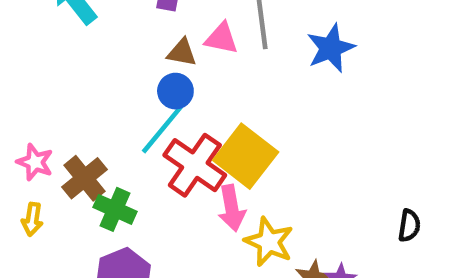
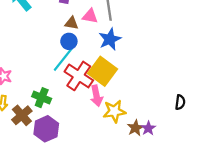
blue star: (331, 48) -> (110, 39), moved
brown cross: (84, 178) -> (22, 115), moved
yellow star: (269, 242) -> (114, 111), turned -30

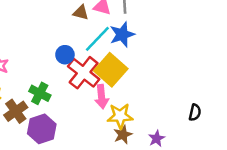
blue circle: (69, 41) -> (65, 55), moved
cyan line: (63, 59) -> (97, 39), moved
brown star: (135, 128) -> (123, 135), moved

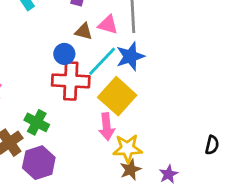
blue circle: (65, 55) -> (64, 54), moved
red cross: (84, 73) -> (71, 81), moved, turned -36

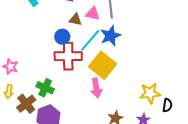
black semicircle: (212, 145) -> (167, 105), moved
yellow star: (127, 149) -> (150, 93), moved

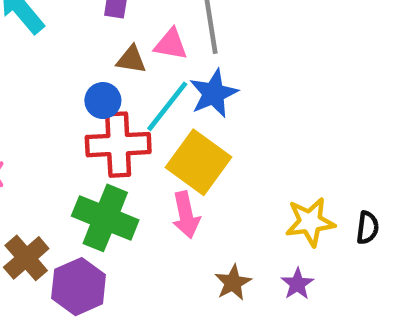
green cross: (45, 88) -> (105, 218), moved, size x1.5
black semicircle: (167, 105) -> (368, 228), moved

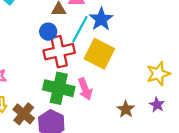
pink arrow: (186, 215) -> (85, 89), moved

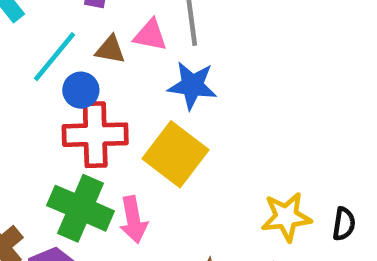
blue star: (101, 19) -> (192, 85), turned 30
cyan line: (80, 29) -> (54, 57), moved

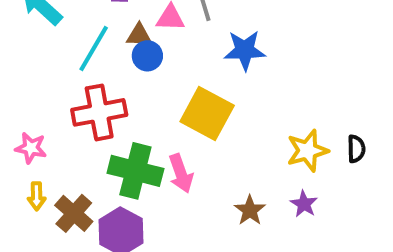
blue star: (192, 85) -> (245, 50), moved
blue circle: (81, 90) -> (147, 56), moved
red cross: (95, 135) -> (99, 112), moved

